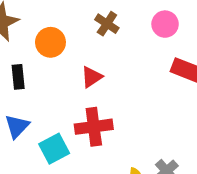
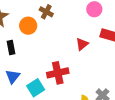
brown cross: (107, 24) -> (46, 12), moved
red triangle: (92, 77) -> (82, 44), moved

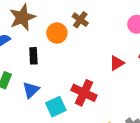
red cross: (58, 73) -> (84, 93), turned 30

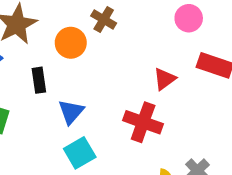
blue triangle: (31, 90) -> (71, 112), moved
red cross: (84, 93) -> (143, 122), moved

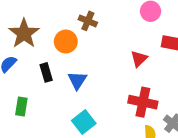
blue triangle: (71, 112) -> (77, 80), moved
red cross: (143, 122) -> (143, 102), moved

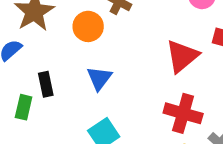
red triangle: (139, 59) -> (182, 56), size x1.5
black rectangle: (46, 72) -> (46, 84), moved

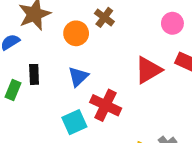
red cross: (183, 113) -> (106, 105), moved

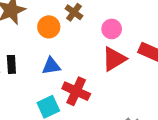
pink circle: (172, 23) -> (112, 29), moved
blue triangle: (78, 77) -> (51, 66), turned 36

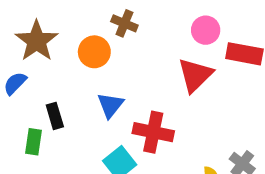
pink circle: (112, 29) -> (206, 30), moved
blue triangle: (51, 66) -> (110, 105), turned -30

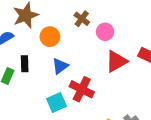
pink circle: (206, 30) -> (105, 32), moved
orange circle: (94, 52) -> (50, 37), moved

